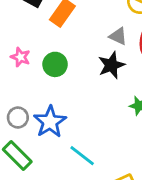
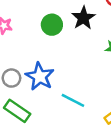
green circle: (55, 64) -> (52, 25), moved

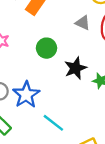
black star: (83, 18) -> (75, 68), moved

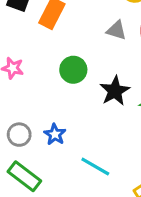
blue star: (26, 95) -> (55, 134), size x0.6

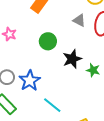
blue star: (55, 134) -> (30, 81), size x1.5

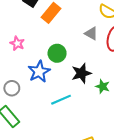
blue star: (30, 81) -> (39, 72), moved
cyan line: (52, 105) -> (61, 100), moved, turned -66

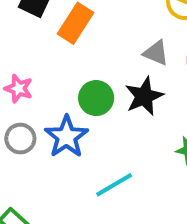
black star: (81, 73) -> (144, 96), moved
gray circle: (12, 88) -> (20, 139), moved

